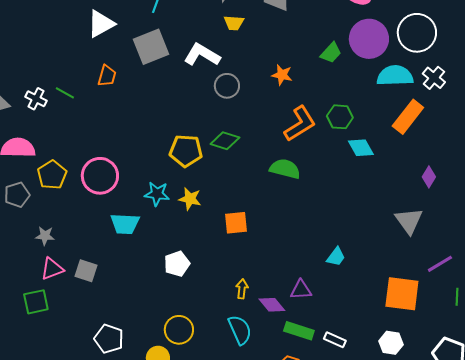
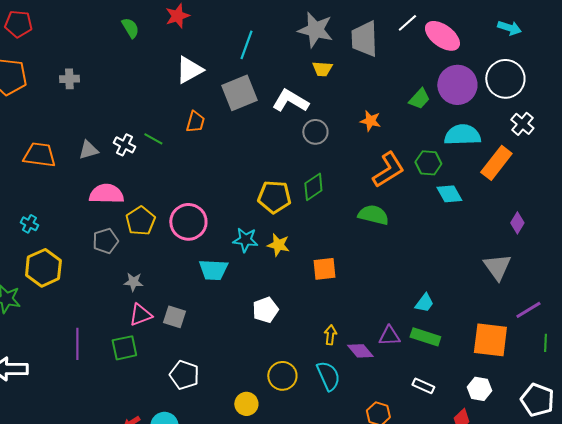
cyan semicircle: (395, 76) -> (462, 135), moved
green diamond: (225, 141) -> (313, 187), turned -52
yellow circle: (179, 330) -> (282, 376), moved
green rectangle: (299, 331) -> (425, 337), moved
white pentagon: (109, 339) -> (184, 375), moved

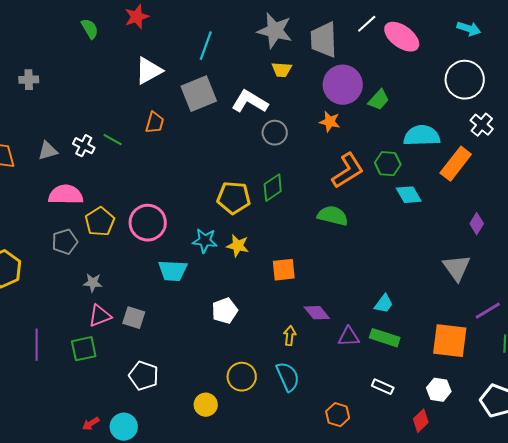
purple circle: (457, 85) -> (343, 85), moved
purple diamond: (360, 351) -> (317, 313), moved

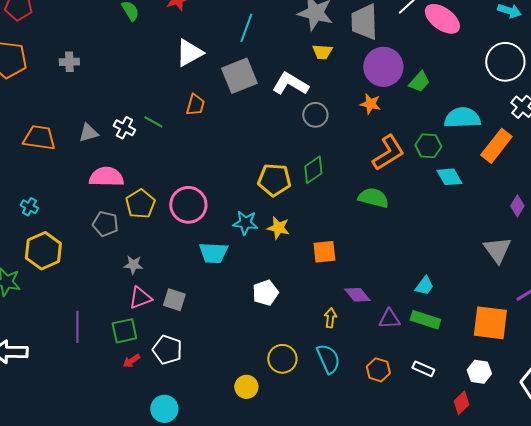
gray pentagon: (65, 242) -> (105, 224), turned 30
white pentagon: (144, 376) -> (167, 350), moved
orange hexagon: (338, 415) -> (378, 370), moved
red arrow: (91, 424) -> (131, 361), moved

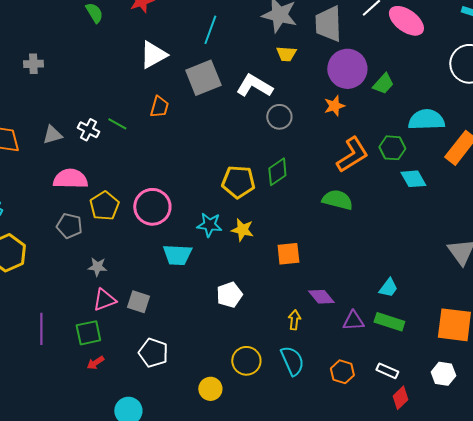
orange star: (370, 104) -> (334, 106), turned -30
white pentagon: (167, 350) -> (153, 353), moved
red diamond: (461, 403) -> (400, 398), moved

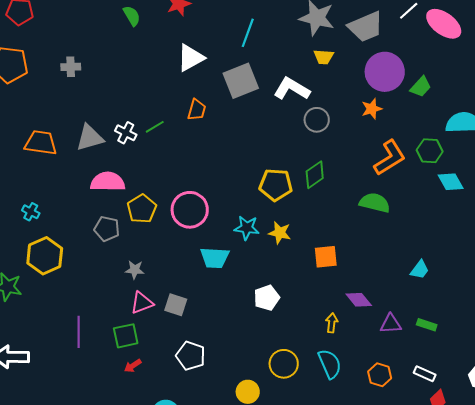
gray trapezoid: (328, 24) -> (366, 27), turned -111
green line: (117, 124) -> (155, 127), turned -60
gray triangle: (52, 135) -> (90, 138), size x1.4
cyan trapezoid: (388, 288) -> (420, 270), moved
green rectangle: (389, 322) -> (427, 325), size x0.7

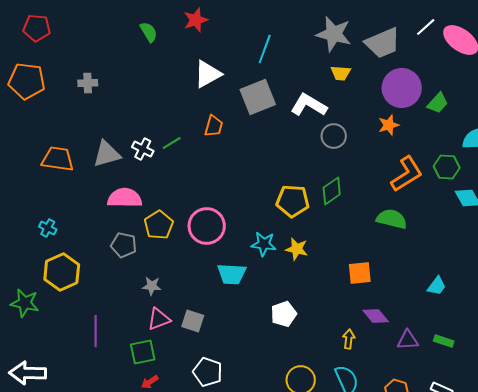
orange square: (326, 257) -> (360, 273), moved
purple line: (79, 332) -> (96, 331), moved

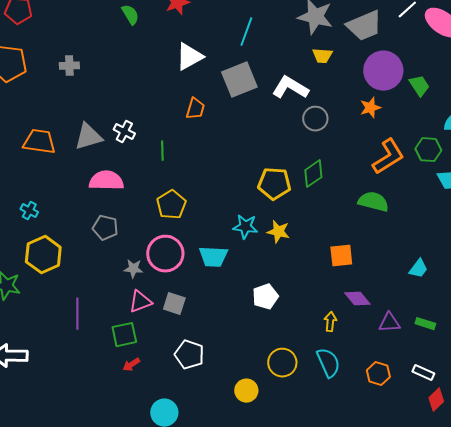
green trapezoid: (438, 103) -> (419, 86), turned -75
green line: (172, 143) -> (162, 151), moved, turned -60
yellow pentagon: (159, 225) -> (171, 205), moved
pink circle: (207, 226) -> (165, 254), moved

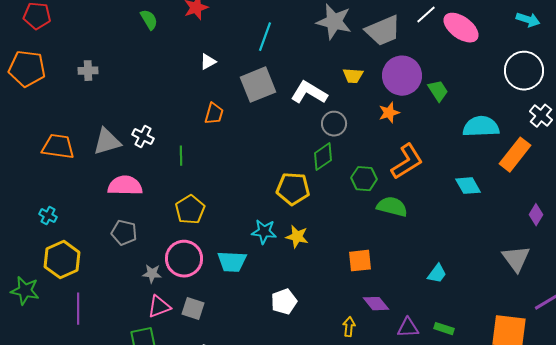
yellow trapezoid: (322, 56) -> (353, 76), moved
white triangle: (189, 57) -> (208, 62), size x0.6
green hexagon: (428, 150) -> (364, 179), moved
green diamond: (313, 174) -> (323, 157), moved
purple line: (77, 314) -> (78, 309), moved

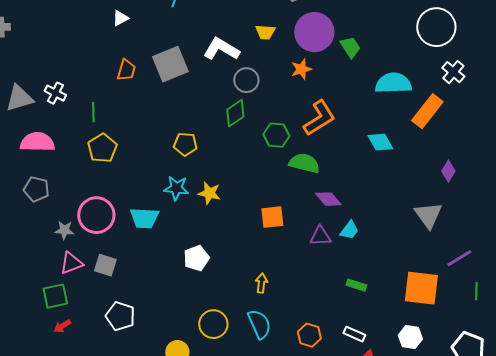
gray square: (258, 85) -> (170, 64), moved
yellow pentagon: (293, 189) -> (185, 144), moved, size x0.7
yellow pentagon: (190, 210) -> (102, 148), moved
purple diamond: (376, 304) -> (328, 199), moved
purple triangle: (408, 328) -> (320, 236), moved

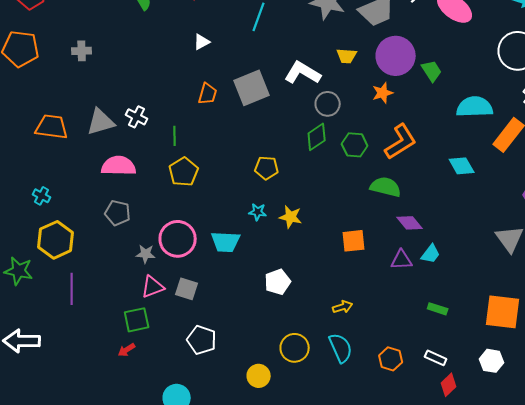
green hexagon: (276, 135) -> (355, 145), moved
cyan star: (176, 188) -> (258, 212), size x0.7
yellow arrow: (261, 283) -> (343, 307), turned 66
red arrow: (62, 326) -> (127, 350), moved

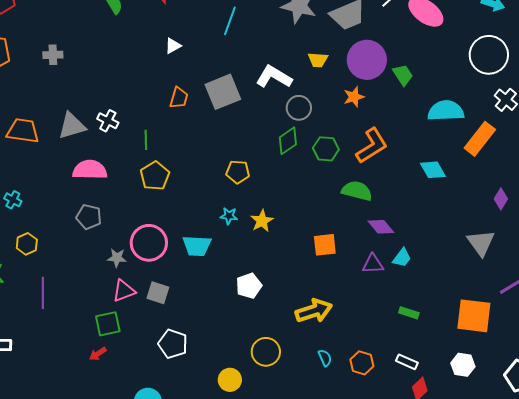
yellow star: (291, 217) -> (262, 221), turned 30
yellow hexagon: (56, 240) -> (27, 244), size x0.6
yellow arrow: (343, 307) -> (314, 311), size x1.8
cyan semicircle: (341, 348) -> (325, 358), moved, size x0.6

